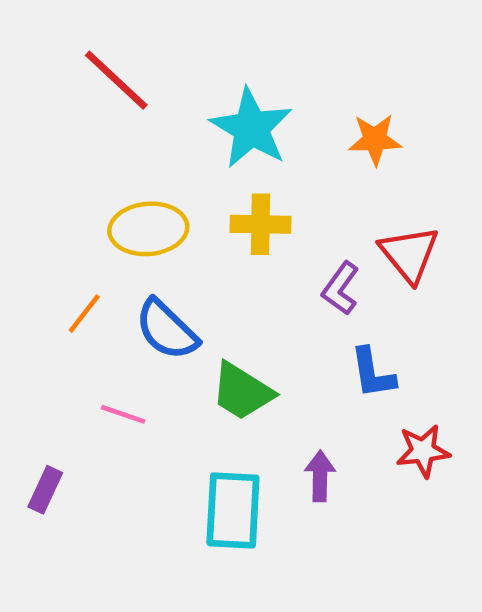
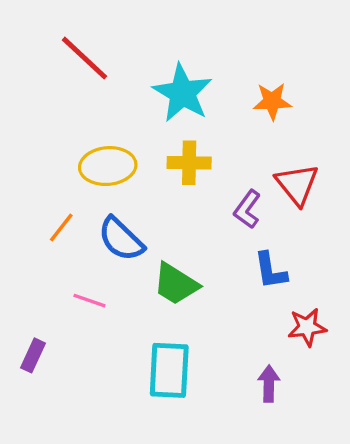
purple arrow: (320, 476) -> (269, 384), moved

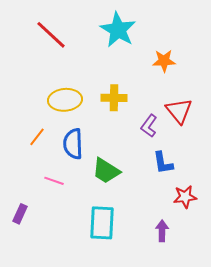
cyan star: (182, 93) -> (118, 30), moved
blue semicircle: (121, 239) -> (73, 144), turned 44

